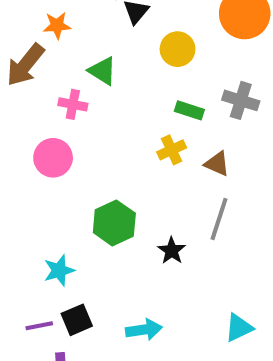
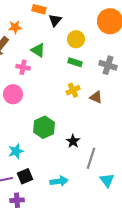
green rectangle: (189, 110) -> (75, 62), moved
gray line: (219, 219) -> (91, 158), moved
cyan triangle: (239, 328) -> (107, 180), turned -42

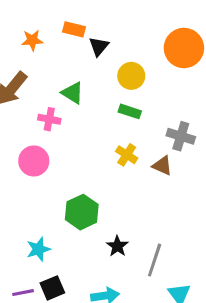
orange star: (15, 27) -> (32, 40), moved
gray cross: (108, 65) -> (181, 136), moved
yellow cross: (73, 90) -> (127, 155), turned -32
black star: (73, 141) -> (117, 246), moved

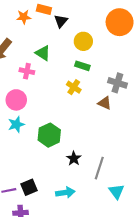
orange star: (32, 40) -> (24, 17), moved
yellow cross: (127, 155) -> (74, 87), moved
cyan star: (38, 249) -> (16, 124), moved

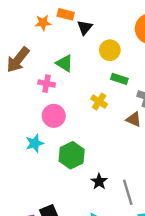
green rectangle: (82, 66) -> (119, 79), moved
pink circle: (16, 100) -> (54, 116), moved
gray line: (99, 168) -> (128, 192), turned -35

